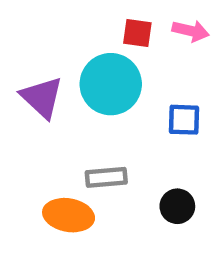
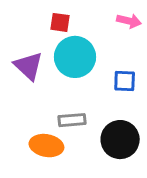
red square: (137, 33) -> (60, 22), moved
black circle: (177, 206) -> (120, 140), size x1.6

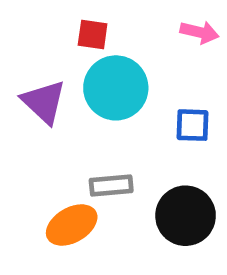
orange ellipse: (46, 146) -> (72, 225), turned -40

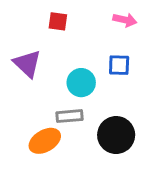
cyan circle: (116, 88) -> (81, 83), moved, size x0.7
blue square: (193, 125) -> (119, 65), moved

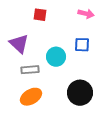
gray rectangle: (70, 116) -> (30, 70), moved

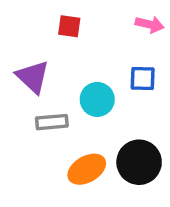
orange ellipse: (31, 97) -> (87, 169), moved

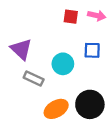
red square: (69, 26) -> (71, 17), moved
gray rectangle: (52, 122) -> (34, 78), turned 30

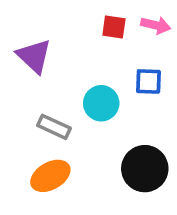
purple triangle: (21, 49) -> (34, 56), moved
orange ellipse: (56, 109) -> (50, 176), moved

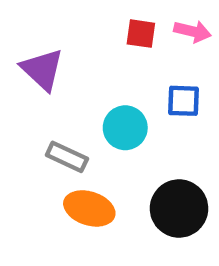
orange ellipse: (50, 176) -> (89, 208), moved, turned 48

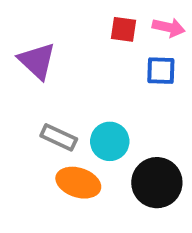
blue square: (183, 101) -> (161, 71), moved
cyan circle: (125, 128) -> (110, 141), moved

